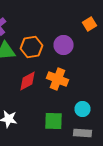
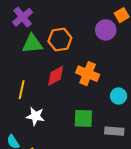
purple circle: (64, 45) -> (106, 30), moved
cyan circle: (82, 109) -> (118, 96), moved

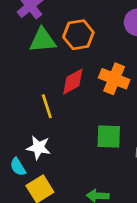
yellow line: (22, 90) -> (47, 106), moved, turned -30
white star: (35, 116) -> (39, 148), moved

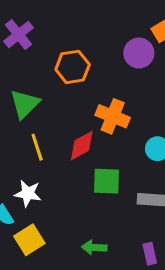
green triangle: (43, 40) -> (25, 104), moved, turned -40
red diamond: (73, 82) -> (82, 146), moved

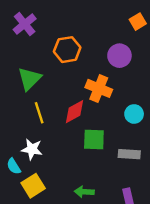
purple circle: (139, 53) -> (119, 56), moved

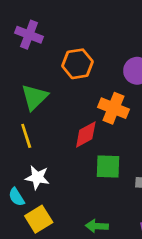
purple cross: (25, 24) -> (29, 35), turned -30
yellow line: (39, 113) -> (26, 136), moved

